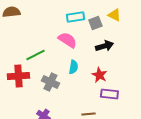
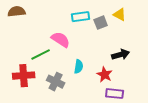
pink semicircle: (67, 40) -> (61, 40), moved
black arrow: (104, 46) -> (121, 55), moved

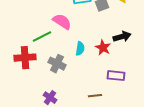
red star: (105, 75) -> (103, 48), moved

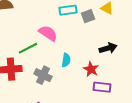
red star: (103, 48) -> (91, 69), moved

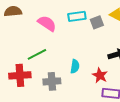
pink semicircle: (48, 33) -> (47, 23), moved
gray cross: (43, 75) -> (52, 81), turned -30

